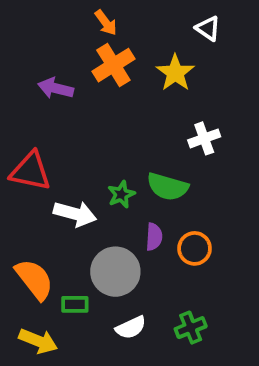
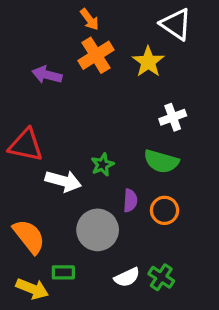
white triangle: (208, 28) -> (176, 24), size x1.5
green semicircle: (168, 187) -> (161, 161), moved
green rectangle: (75, 304) -> (63, 272), moved
white semicircle: (131, 328) -> (127, 277), moved
green cross: (191, 328) -> (161, 277), turned -35

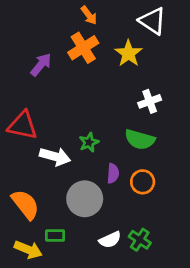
orange arrow: (89, 19) -> (89, 15), moved
purple arrow: (47, 75) -> (41, 65), turned 115

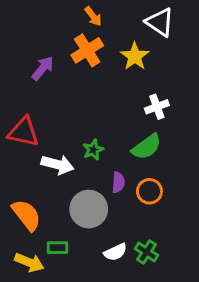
green semicircle: (140, 140) -> (146, 147), turned -52

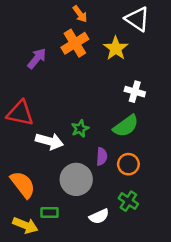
white cross: (157, 107) -> (135, 92), turned 36
green cross: (146, 252) -> (128, 201), moved

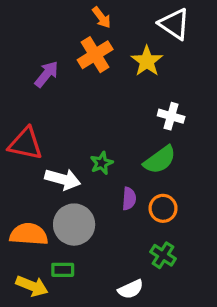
gray circle: (76, 179) -> (74, 225), moved
orange semicircle: (23, 185) -> (29, 234), turned -48
white semicircle: (99, 216) -> (131, 289), moved

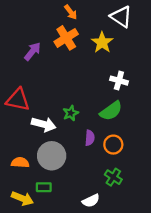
orange semicircle: (29, 234) -> (20, 162), size x0.7

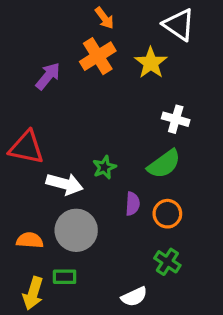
yellow arrow: (22, 198) -> (33, 293), turned 85

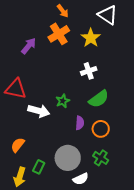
white cross: (176, 119) -> (89, 71), moved, turned -35
gray circle: (76, 230) -> (68, 158), moved
orange semicircle: (30, 240) -> (18, 145), turned -56
green rectangle: (65, 277) -> (39, 167), turned -64

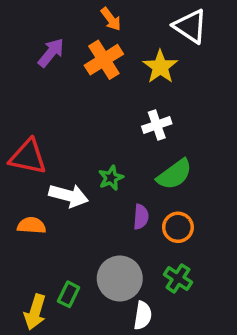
purple arrow: (29, 46) -> (51, 53), moved
orange semicircle: (18, 145) -> (32, 226), moved, turned 56
white semicircle: (81, 179) -> (143, 315), turned -56

